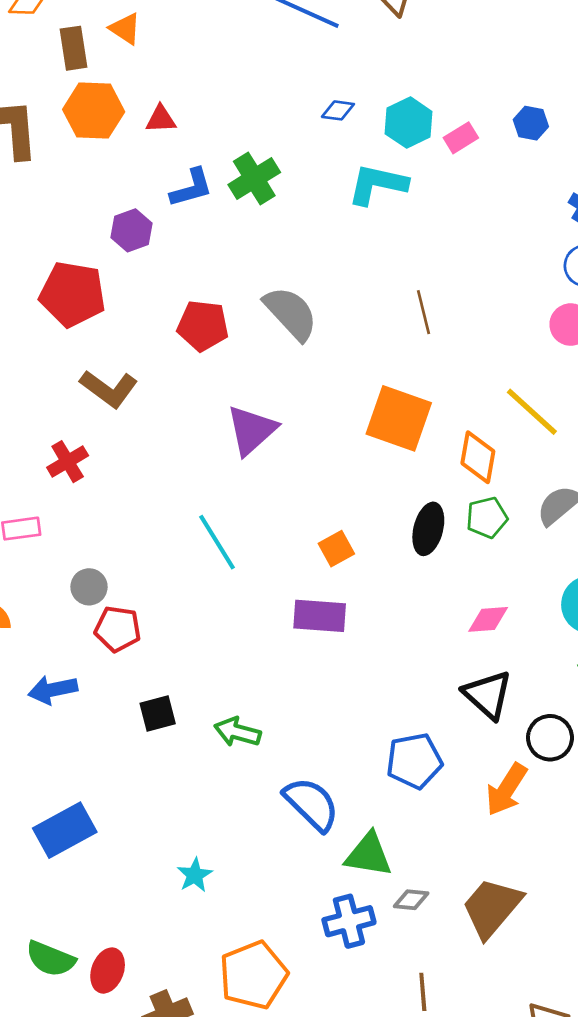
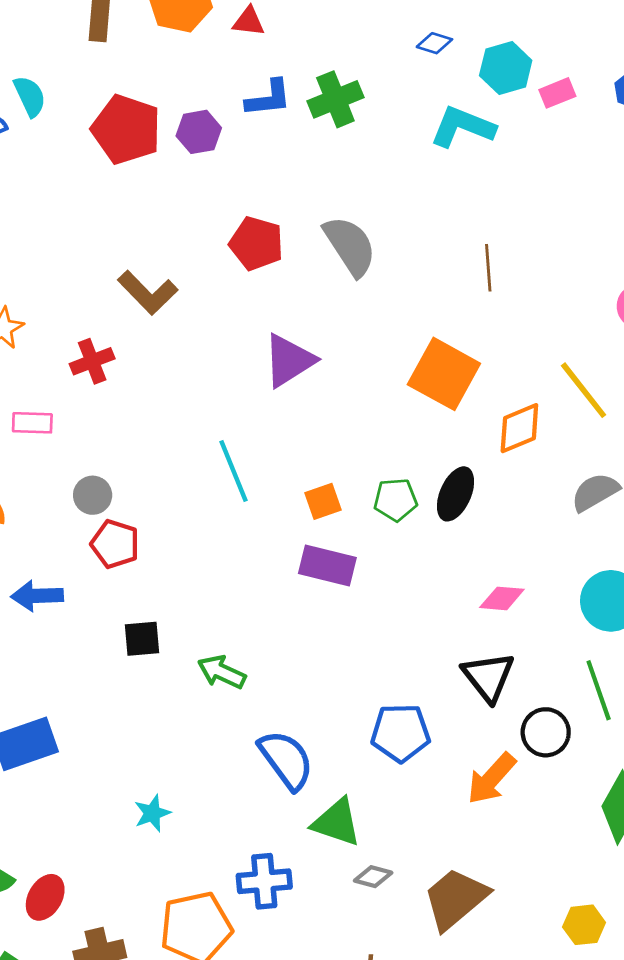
red pentagon: (73, 294) -> (126, 129), moved
orange diamond: (478, 457) -> (519, 428), turned 48
green pentagon: (487, 518) -> (396, 500), moved
orange square: (336, 549) -> (323, 501), moved
blue cross: (349, 921) -> (264, 881), moved

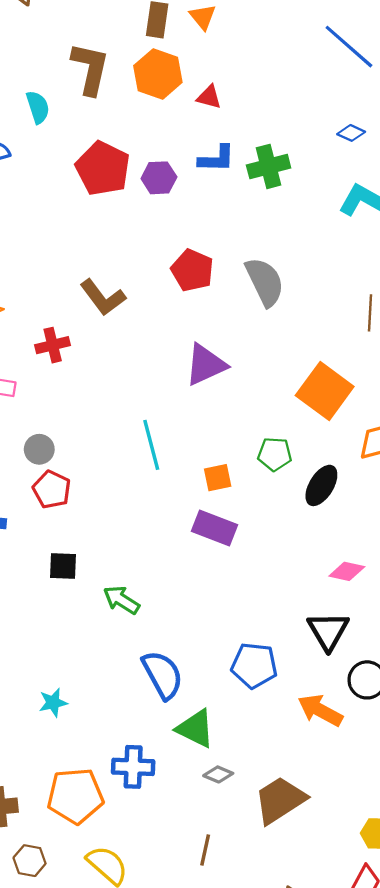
cyan semicircle: (30, 96) -> (38, 107), moved
green pentagon: (396, 500) -> (275, 454), moved
orange arrow: (491, 779) -> (320, 710), turned 69

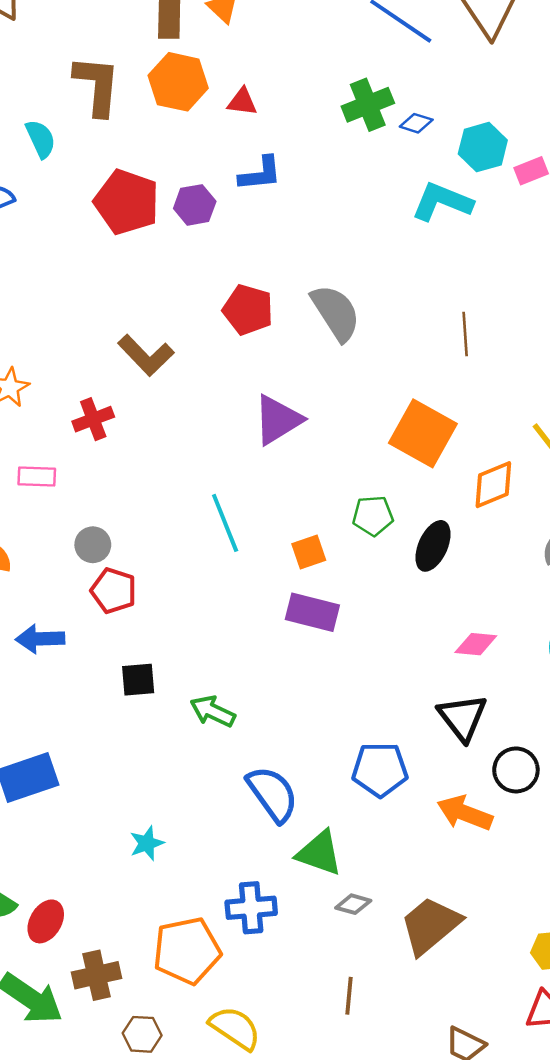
green cross: (269, 166) -> (368, 105), moved

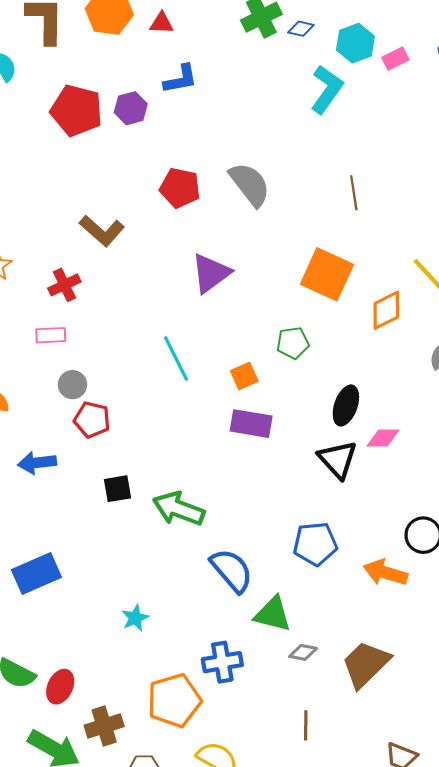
cyan L-shape: (442, 202) -> (327, 89), turned 108
pink rectangle: (37, 477) -> (51, 335), moved
black ellipse: (433, 546) -> (346, 405), moved
green arrow: (213, 711) -> (179, 509), size x1.4
black triangle: (462, 717) -> (338, 459), moved

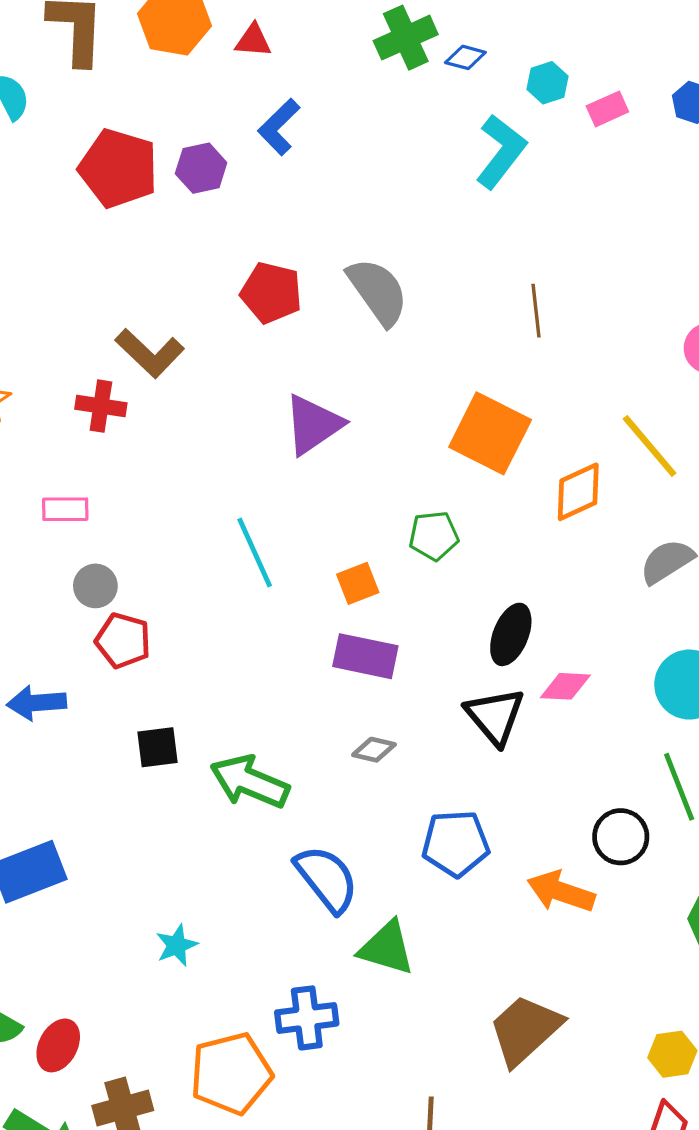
cyan hexagon: (355, 43) -> (548, 83), size x0.7
blue L-shape: (181, 79) -> (279, 127), turned 144
red cross: (64, 285) -> (101, 406), moved, turned 32
gray diamond: (303, 652) -> (374, 750), moved

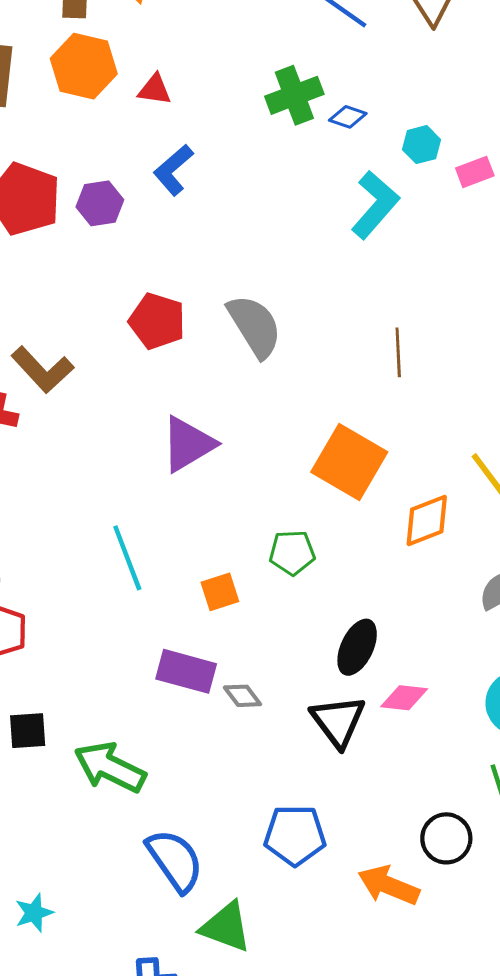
purple rectangle: (365, 656) -> (186, 671), moved
gray diamond: (374, 750) -> (242, 696), moved, turned 36

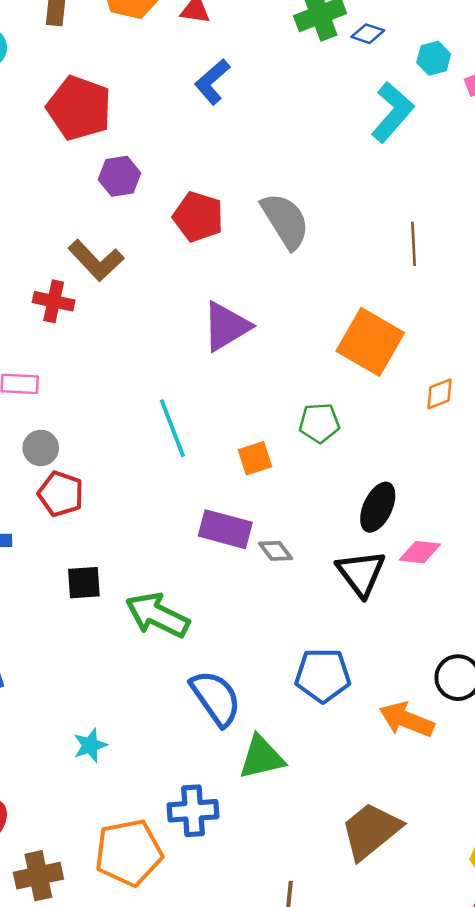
purple hexagon: (100, 203) -> (120, 176), moved
orange diamond: (427, 520) -> (440, 394), size x0.7
green triangle: (226, 927) -> (262, 757), turned -33

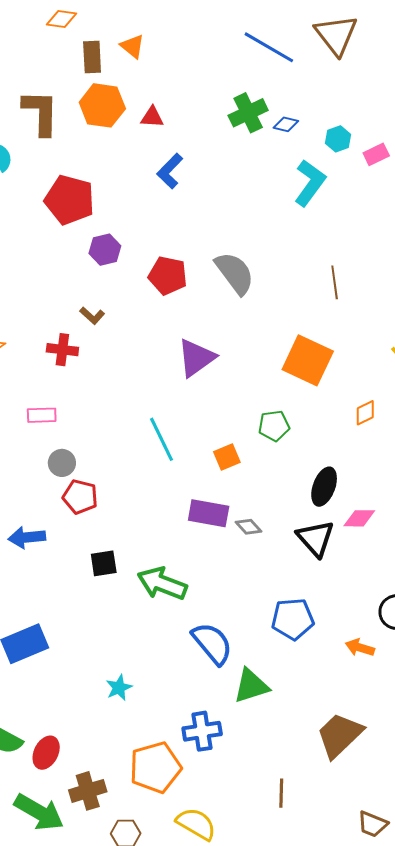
brown L-shape: (96, 260) -> (92, 316), size x0.6
orange diamond: (440, 394) -> (365, 413), moved
orange arrow: (407, 720) -> (360, 648), size x0.7

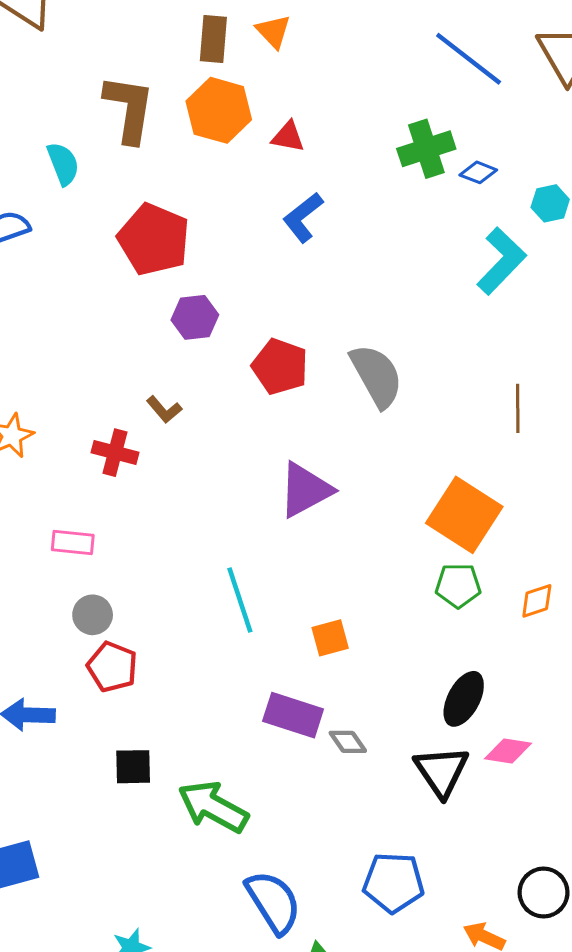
green pentagon: (274, 426) -> (458, 585), moved

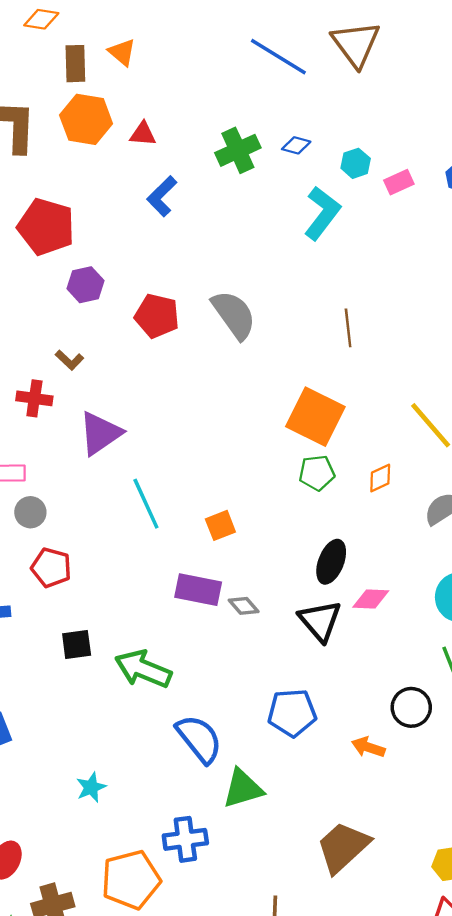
green cross: (426, 149) -> (238, 150), moved
purple triangle: (305, 490) -> (100, 433), moved
gray circle: (93, 615) -> (30, 512), moved

